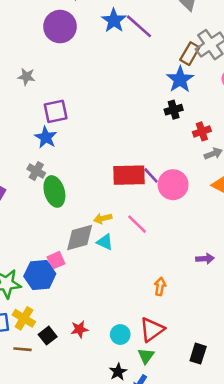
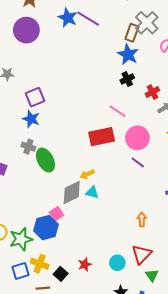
purple line: (151, 175) -> (138, 162), moved
pink line: (137, 224) -> (118, 111), moved
green triangle: (146, 356) -> (152, 275), moved

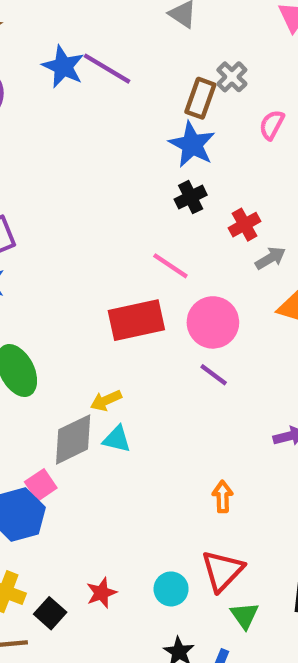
gray cross: (147, 23) -> (232, 77), size x0.6

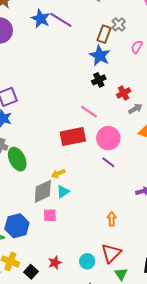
cyan triangle: (117, 439) -> (63, 192), turned -48
pink square: (41, 485) -> (50, 215), moved, turned 32

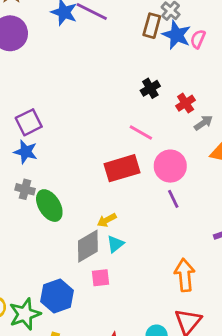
blue star: (100, 56) -> (177, 35), moved
purple line: (108, 162) -> (173, 199), turned 32
orange arrow: (112, 219) -> (185, 275), size x1.6

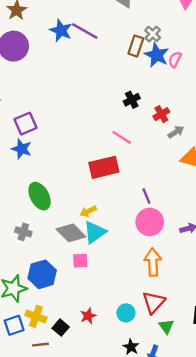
pink circle: (170, 166) -> (150, 222), moved
gray cross: (25, 189) -> (23, 232), moved
cyan triangle: (115, 244) -> (95, 232), size x1.5
gray diamond: (88, 246) -> (71, 233), turned 72

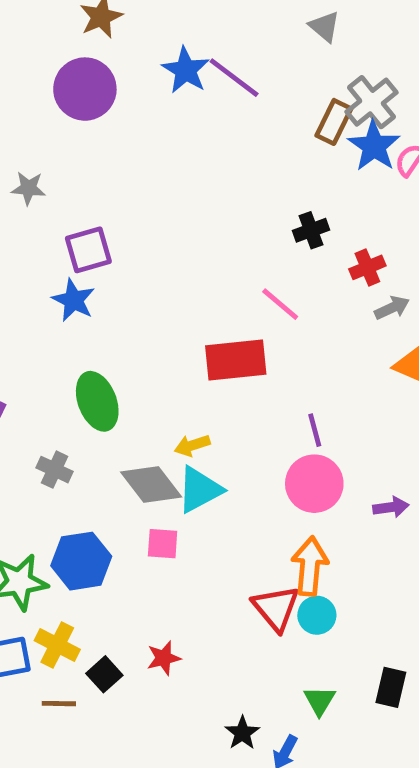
gray cross: (153, 34) -> (371, 102), size x1.5
red triangle: (154, 302) -> (276, 608), moved, turned -30
cyan circle: (126, 313) -> (317, 615), moved

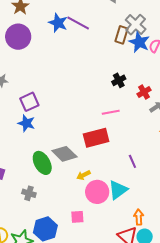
pink line: (280, 304) -> (111, 112), turned -42
pink circle: (314, 484) -> (97, 192), moved
gray diamond: (151, 485) -> (64, 154), moved
cyan triangle: (200, 490) -> (118, 190), moved
orange arrow: (310, 566) -> (139, 217), size x0.7

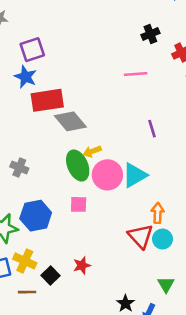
red rectangle: (96, 138) -> (47, 100), moved
purple line: (132, 161) -> (152, 129), moved
green ellipse: (42, 163) -> (78, 166), moved

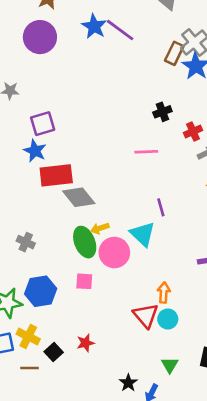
cyan triangle: (135, 175) -> (143, 234), moved, turned -48

